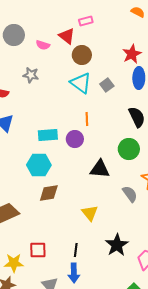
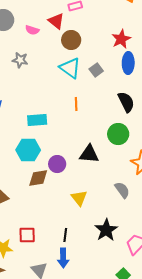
purple circle: (75, 139) -> (57, 164), moved
gray semicircle: (130, 194) -> (122, 190), moved

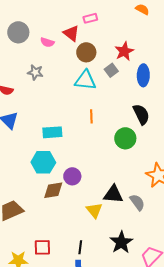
red star: (121, 39) -> (124, 51), moved
cyan triangle: (70, 68) -> (85, 80), turned -30
gray square: (96, 70) -> (111, 70), moved
green circle: (118, 134) -> (125, 138), moved
black triangle: (89, 154) -> (113, 194), moved

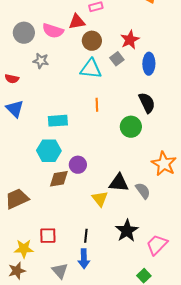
gray circle: (18, 32) -> (24, 33), moved
red triangle: (71, 33) -> (77, 22), turned -48
pink semicircle: (47, 42) -> (53, 31), size x1.5

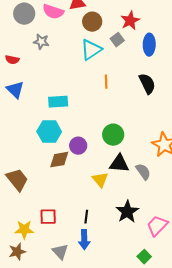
cyan triangle: (91, 69) -> (91, 50), turned -40
orange line: (97, 105) -> (106, 82), moved
green circle: (131, 127) -> (113, 135), moved
brown trapezoid: (17, 199) -> (17, 180), turned 75

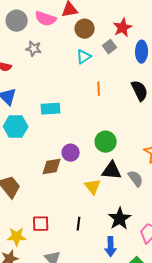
cyan triangle: (91, 50) -> (84, 57), size x0.7
cyan hexagon: (49, 132) -> (16, 127), moved
blue arrow: (84, 240) -> (111, 247), moved

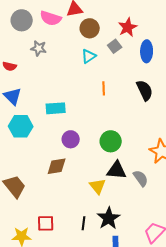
purple circle: (71, 153) -> (71, 139), moved
black star: (120, 219) -> (109, 218), moved

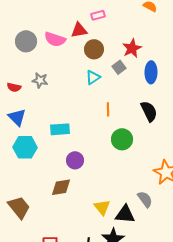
gray star: (39, 48) -> (40, 80), moved
green circle: (111, 141) -> (122, 139), moved
black triangle: (117, 170) -> (125, 214), moved

